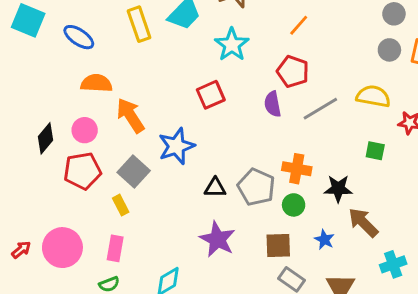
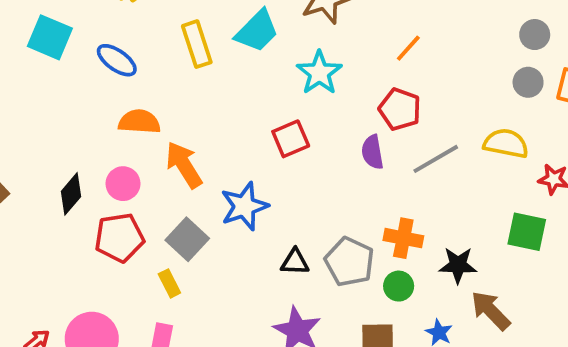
green square: (375, 151) -> (527, 232), moved, size x1.5

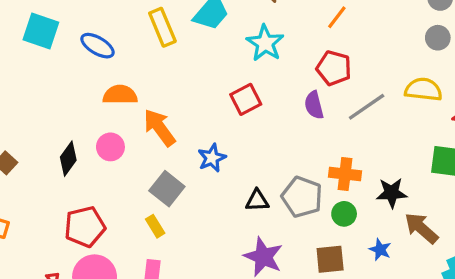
blue star: (244, 206) -> (212, 158), size x0.7
red pentagon: (119, 238) -> (85, 227), moved

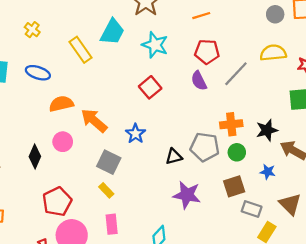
orange line: (337, 17) -> (201, 16), turned 48

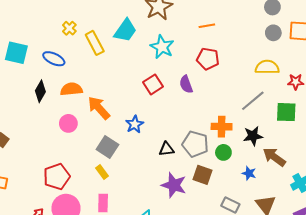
yellow cross: (32, 30) -> (69, 28), moved
gray line: (236, 74) -> (253, 101), moved
purple semicircle: (199, 81) -> (186, 84), moved
black diamond: (35, 157) -> (40, 91), moved
brown square: (234, 186) -> (202, 175), moved, turned 30

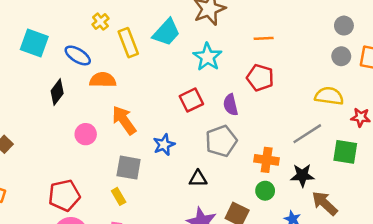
orange semicircle: (71, 89) -> (103, 80), moved
gray pentagon: (195, 144) -> (221, 141), moved, turned 30
gray square: (107, 147) -> (129, 168), turned -30

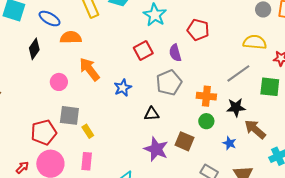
gray square: (129, 168) -> (69, 115), moved

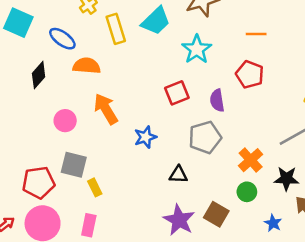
orange cross: (206, 96) -> (251, 160), turned 36

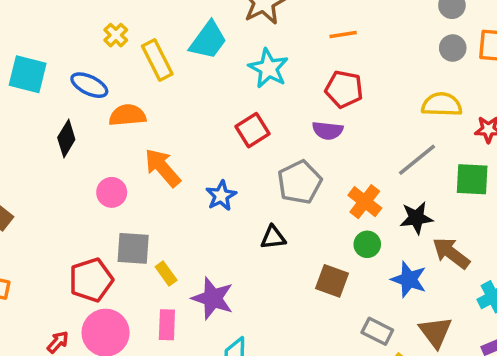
purple semicircle: (217, 100) -> (328, 131), moved, turned -65
purple star: (179, 220) -> (213, 298), moved
blue star: (273, 223) -> (409, 279), size x1.5

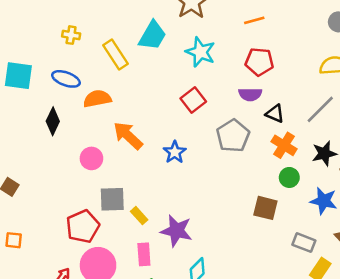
yellow cross: (116, 35) -> (71, 35), moved, turned -30
black triangle: (273, 237) -> (275, 114), moved, turned 36

